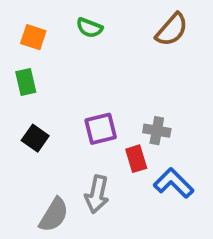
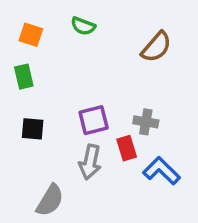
brown semicircle: (172, 30) -> (156, 47), moved
black square: (35, 138) -> (33, 129), turned -30
gray arrow: (97, 194) -> (90, 162), moved

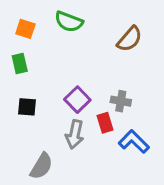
green semicircle: (83, 26) -> (69, 22), size x1.4
purple square: (94, 120) -> (77, 100), turned -30

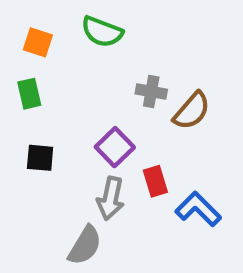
brown semicircle: (129, 39) -> (192, 111), moved
gray cross: (121, 101) -> (151, 92), moved
gray semicircle: (41, 166) -> (85, 245), moved

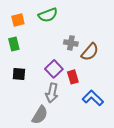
green semicircle: (102, 32) -> (48, 15), turned -42
orange square: (38, 42) -> (18, 20), turned -32
red rectangle: (155, 181) -> (73, 77), moved

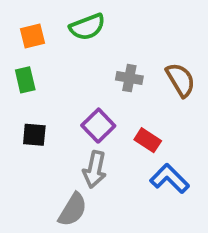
brown semicircle: (90, 52) -> (181, 80), moved, turned -72
red rectangle: (73, 77) -> (148, 140), moved, turned -40

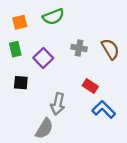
purple square: (98, 126) -> (43, 58), moved

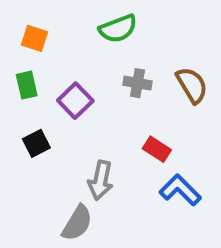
green semicircle: (53, 17) -> (118, 29), moved
orange square: (20, 22) -> (34, 38), turned 32
black square: (21, 83) -> (36, 143), turned -32

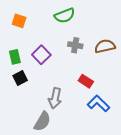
green rectangle: (27, 85) -> (15, 57), moved
brown semicircle: (192, 85) -> (105, 46), turned -72

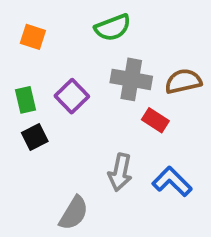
gray cross: (75, 45) -> (131, 79), size x1.5
red rectangle: (86, 81) -> (155, 120), moved
gray arrow: (55, 98) -> (120, 172), moved

